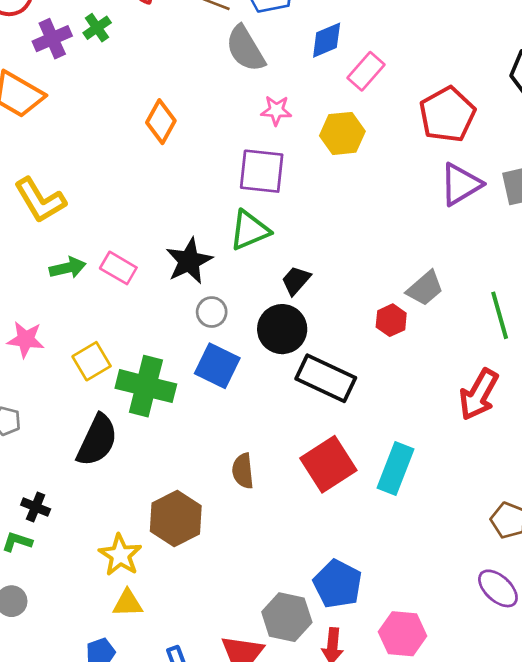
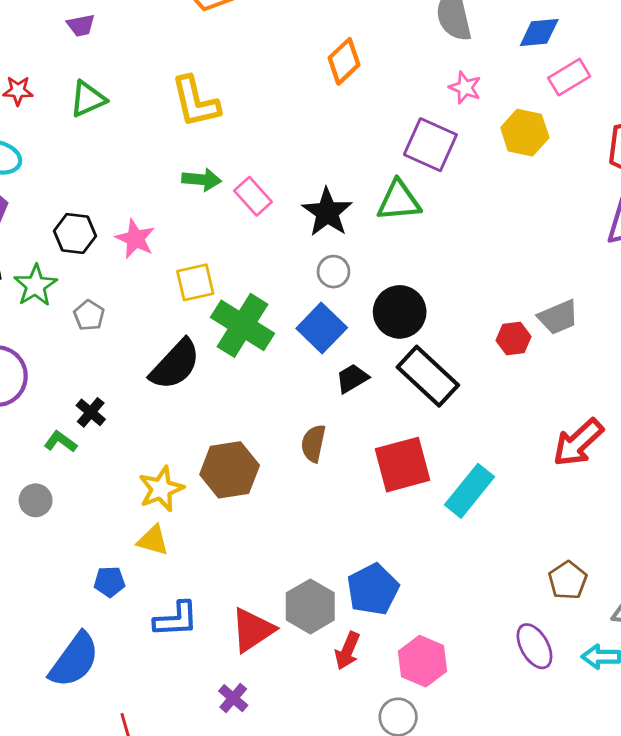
black star: (189, 261) -> (327, 212), turned -30
black trapezoid: (296, 280) -> (352, 378), moved

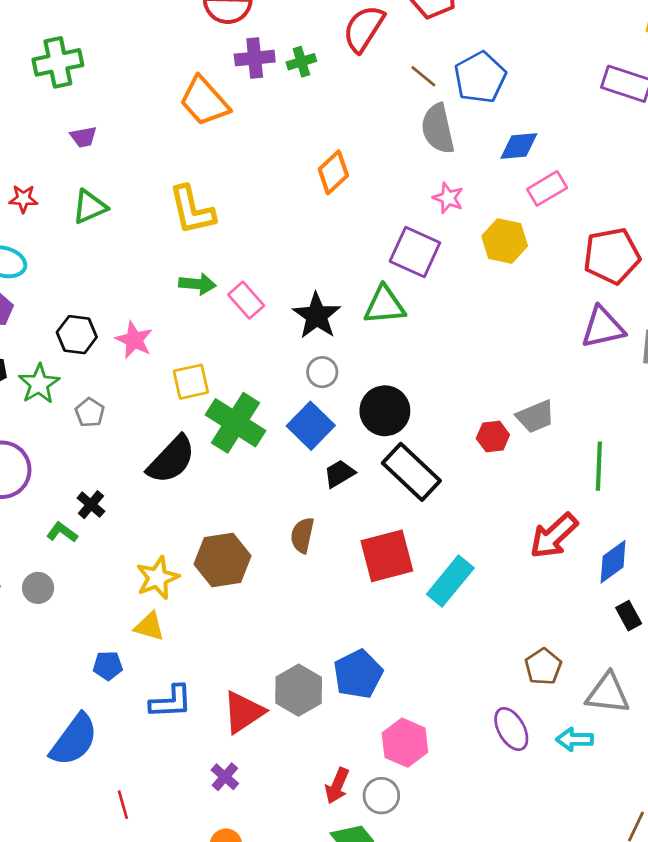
red arrow: (347, 651) -> (337, 786), moved

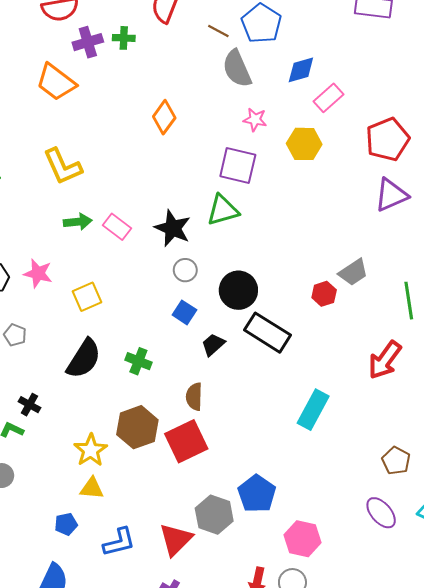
green cross: (301, 62) -> (124, 38), turned 30
green cross: (235, 423) -> (138, 361), moved, size x0.6
blue square: (311, 426) -> (184, 312), size x0.7
red square: (387, 556) -> (186, 441), moved

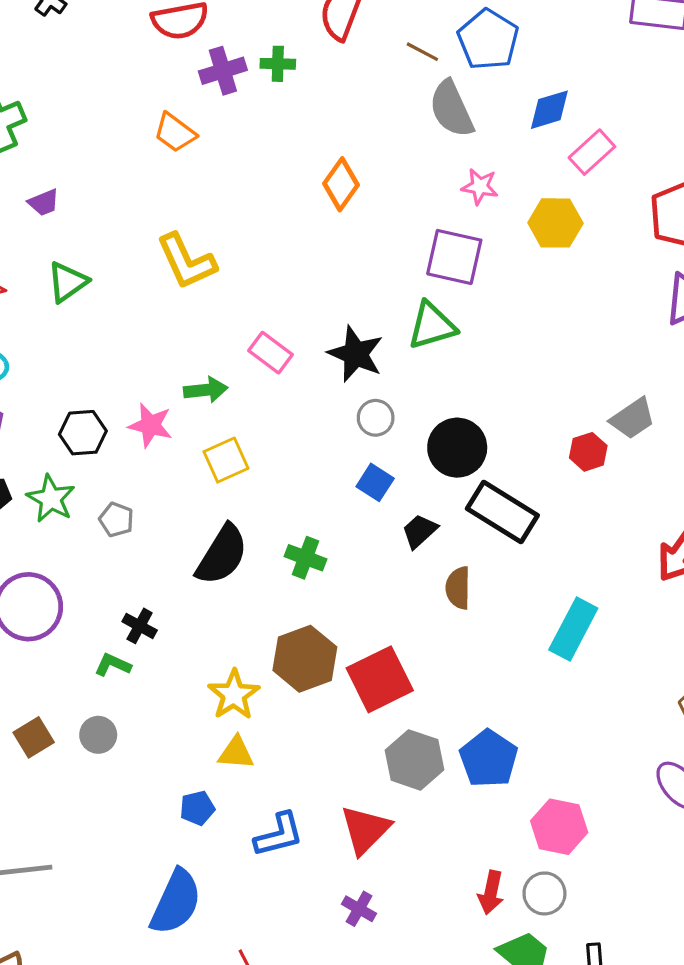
orange trapezoid: (56, 82) -> (175, 133), size x0.7
green arrow: (78, 222) -> (206, 390), moved
brown semicircle: (194, 397) -> (458, 588), moved
gray hexagon: (214, 515) -> (415, 760), moved

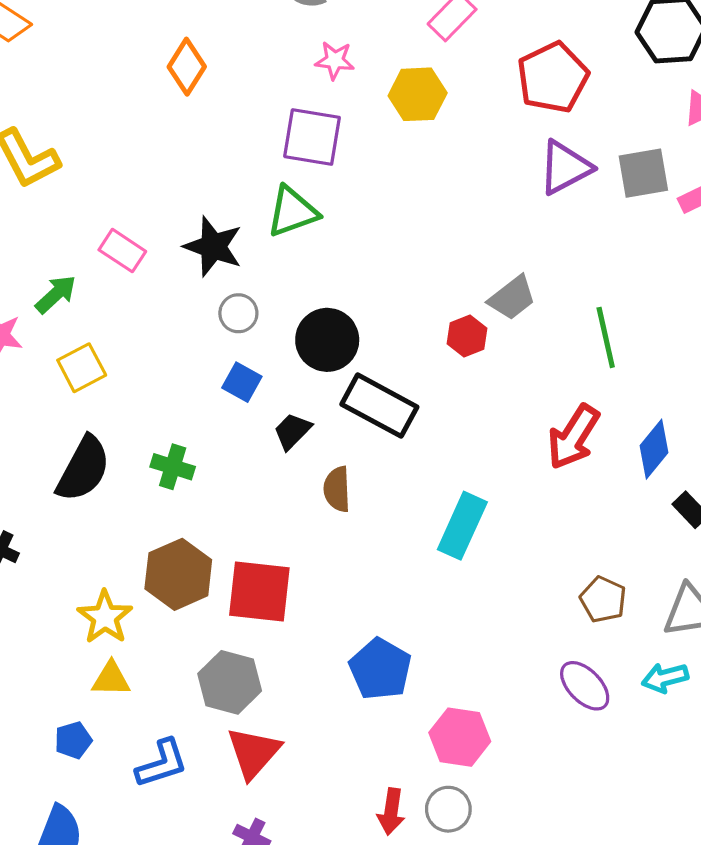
green arrow: (206, 390) -> (56, 294), turned -33
red square: (380, 679) -> (259, 592), turned 36
gray hexagon: (415, 760) -> (230, 682), moved

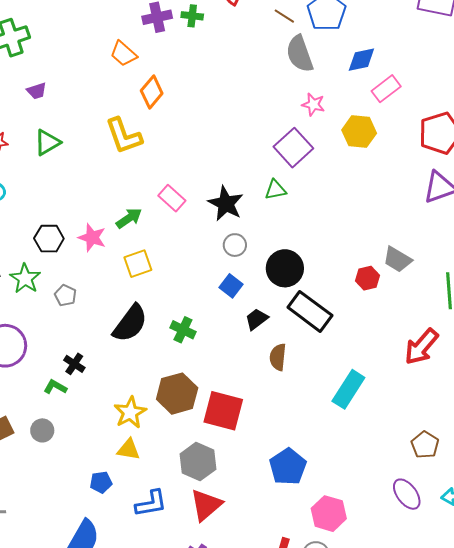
orange diamond: (187, 67) -> (152, 92), moved
purple square: (312, 137) -> (293, 148), turned 30
green triangle: (292, 212) -> (275, 190), size x0.7
gray trapezoid: (512, 298) -> (397, 259), turned 60

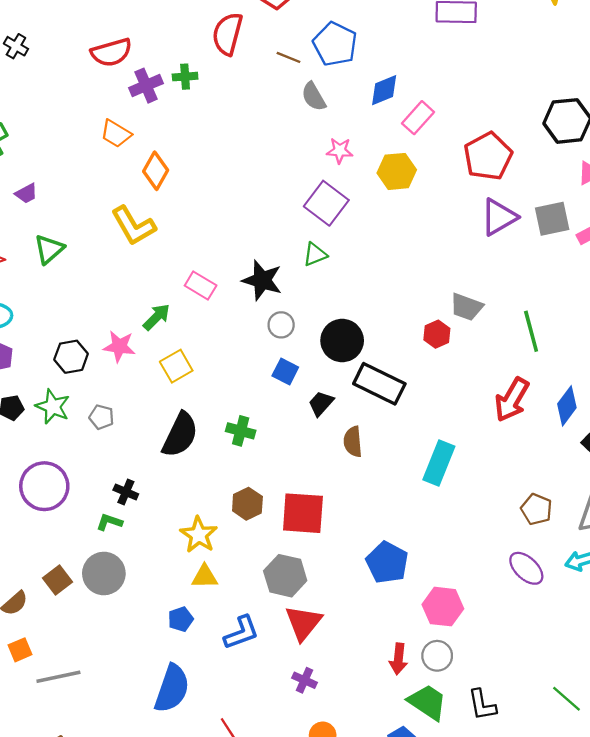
gray semicircle: (300, 54) -> (314, 97), size x0.7
brown hexagon: (177, 394) -> (247, 504), size x0.7
gray circle: (42, 430) -> (104, 573), size x1.6

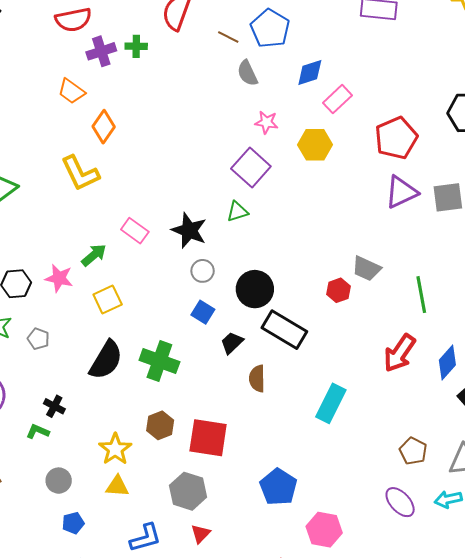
green cross: (241, 431) -> (159, 361), size x1.5
gray circle: (104, 573) -> (59, 481), moved, size x0.7
blue pentagon: (181, 619) -> (73, 523), moved
red triangle: (303, 623) -> (201, 534), size x0.6

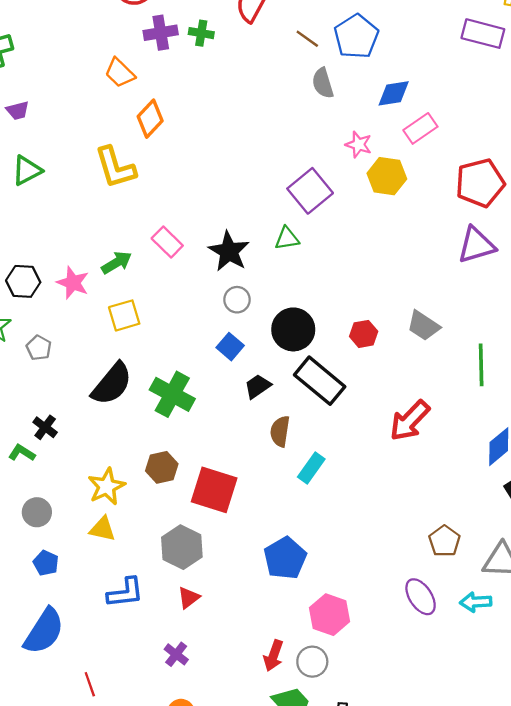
pink star: (266, 122) -> (359, 144), moved
red hexagon: (339, 290) -> (364, 334), moved
red arrow: (400, 353) -> (410, 421), moved
cyan rectangle: (331, 403) -> (311, 468), moved, size x0.7
blue pentagon: (73, 523) -> (46, 563), turned 30

